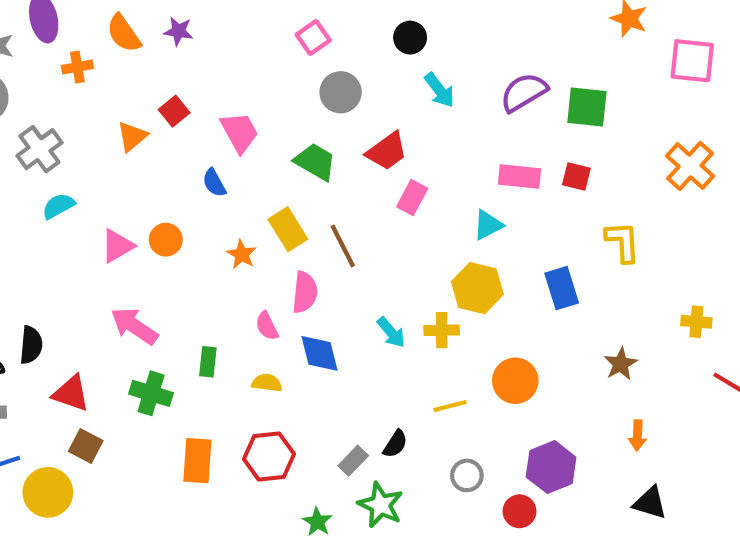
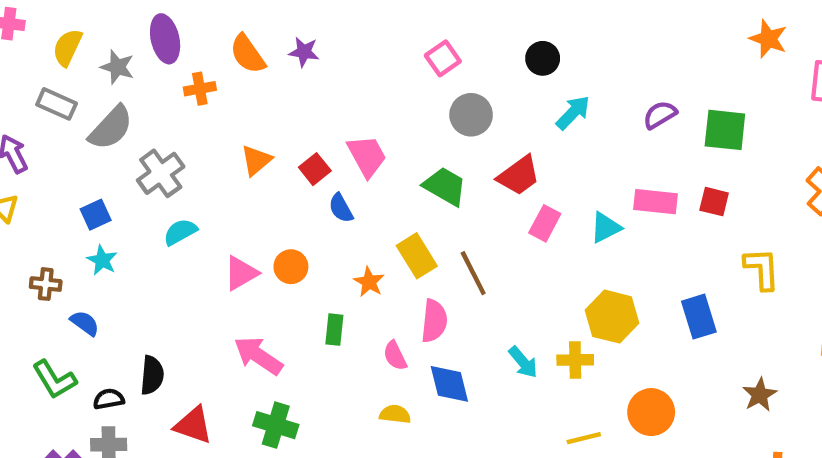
cyan arrow: (440, 90) -> (573, 113), turned -99
purple semicircle: (524, 92) -> (660, 115), size x0.7
red square: (174, 111) -> (315, 169), moved
cyan triangle: (488, 225) -> (606, 228), moved
green rectangle: (208, 362) -> (334, 330), moved

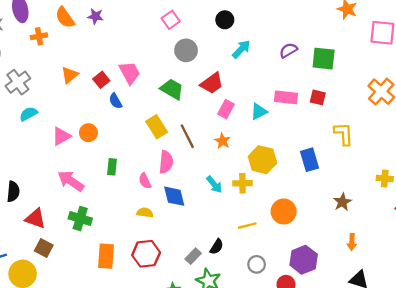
orange star: (369, 282) -> (222, 141), moved

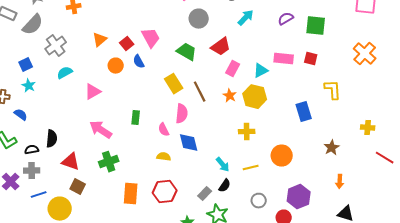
orange circle: (88, 133) -> (116, 66), moved
yellow hexagon: (262, 160) -> (255, 97), moved
cyan arrow: (214, 184) -> (223, 165), moved
green cross: (80, 219) -> (109, 162), turned -36

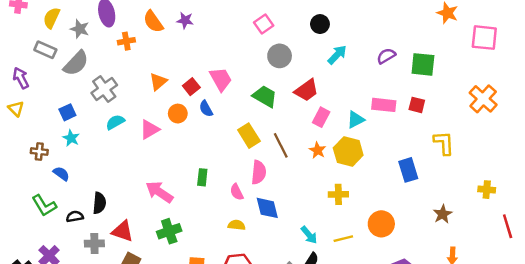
pink triangle: (93, 92) -> (150, 129), moved
red line: (385, 158) -> (508, 226), turned 42
gray cross: (32, 171) -> (94, 243), moved

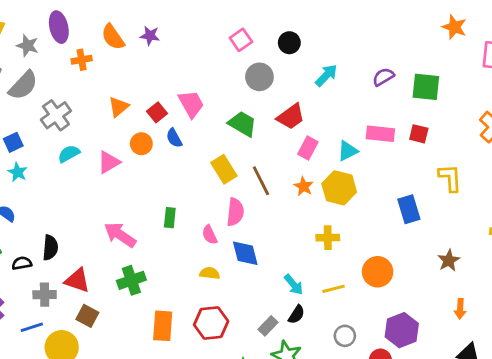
black circle: (320, 24) -> (289, 43), moved

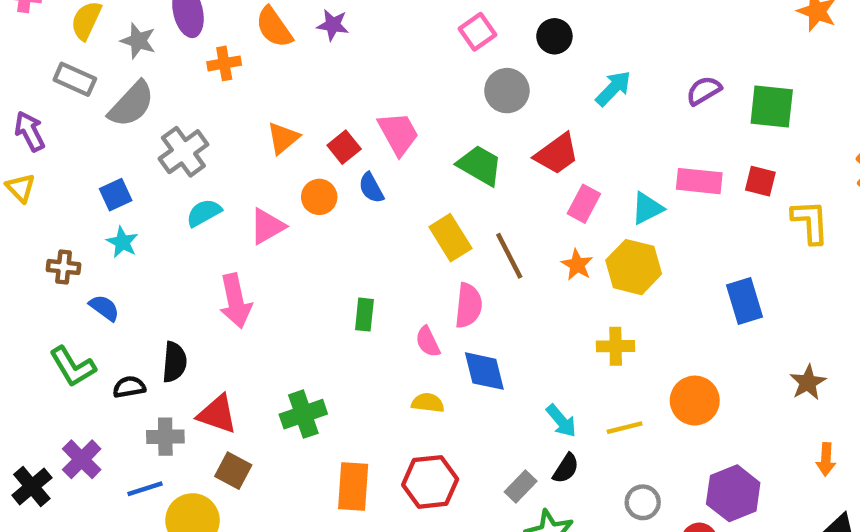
yellow L-shape: (450, 178) -> (810, 222), moved
pink arrow: (120, 235) -> (235, 301), moved, turned -136

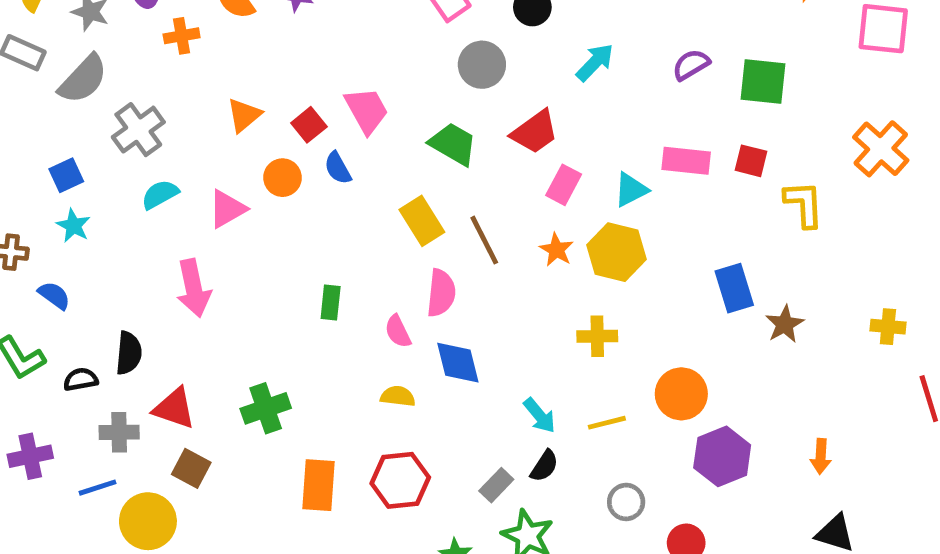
brown star: (808, 382) -> (785, 324), moved
purple cross: (82, 459) -> (30, 456), turned 33
purple hexagon: (733, 493) -> (722, 456), moved

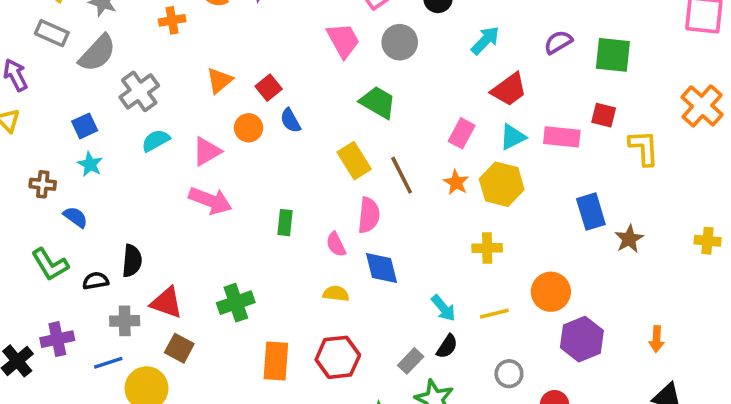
pink trapezoid: (367, 110) -> (343, 40), moved
red trapezoid: (535, 132) -> (509, 90), moved
pink rectangle: (686, 161) -> (562, 137), moved
pink arrow: (194, 288) -> (210, 201), moved, turned -57

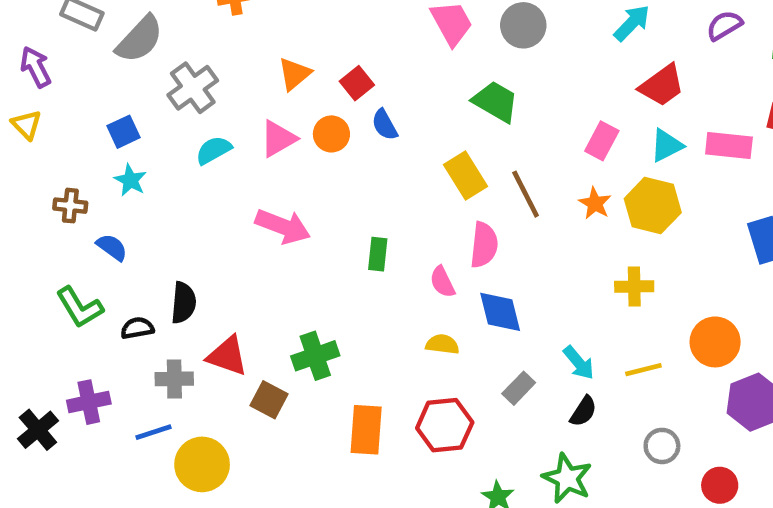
pink triangle: (207, 151) -> (278, 139), moved
brown square: (179, 348) -> (269, 400), moved
gray rectangle: (411, 361) -> (519, 388), moved

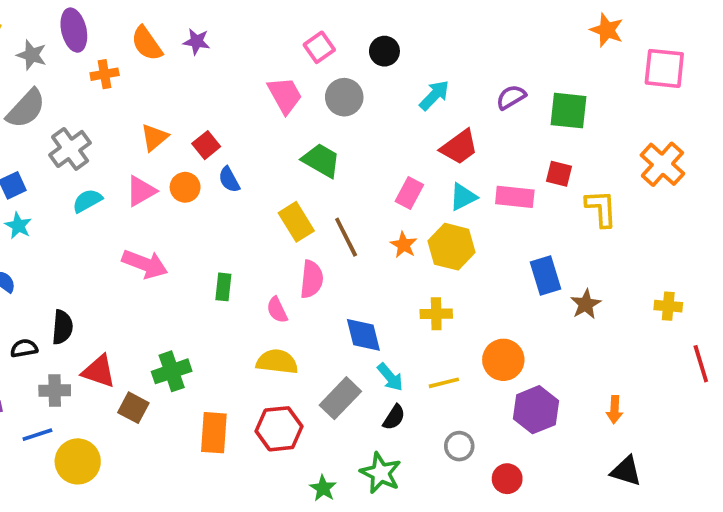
blue diamond: (500, 312) -> (363, 335), moved
yellow semicircle: (442, 344) -> (277, 362), size x1.5
gray rectangle: (519, 388) -> (340, 398), size x1.5

